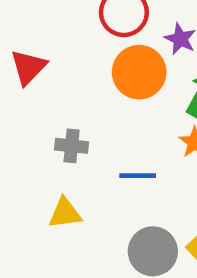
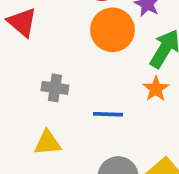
red triangle: (28, 67) -> (22, 22), turned -36

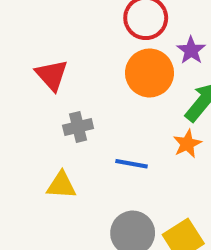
red triangle: (22, 22) -> (52, 75), moved
gray cross: (55, 88) -> (78, 127), turned -30

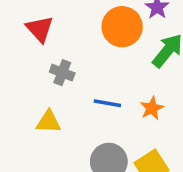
gray cross: (78, 127) -> (62, 73), turned 35
orange star: (187, 144) -> (152, 108), moved

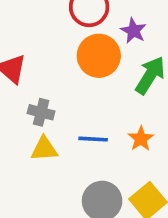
yellow triangle: (49, 122) -> (44, 149), moved

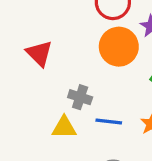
gray cross: (41, 112) -> (80, 97), moved

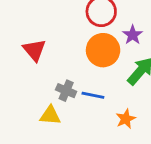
blue line: (109, 122) -> (93, 95), moved

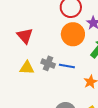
yellow triangle: (50, 115) -> (27, 68), moved

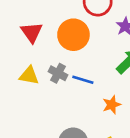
orange circle: (73, 34) -> (73, 35), moved

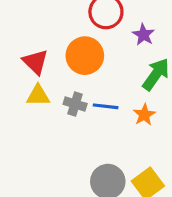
yellow triangle: (29, 76) -> (38, 95), moved
orange star: (112, 105) -> (144, 115), moved

